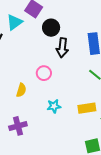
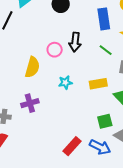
black arrow: (62, 48) -> (75, 42), moved
yellow semicircle: (21, 90) -> (32, 67), size x1.5

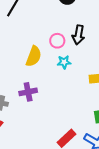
cyan star: (65, 82) -> (64, 62), moved

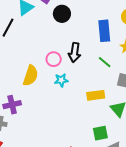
purple cross: (28, 92) -> (12, 105), moved

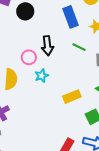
yellow rectangle: (96, 95) -> (72, 97), moved

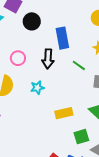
blue rectangle: (71, 17) -> (62, 38), moved
pink circle: (29, 57) -> (18, 58), moved

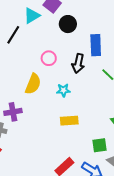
yellow rectangle: (64, 113) -> (69, 121), moved

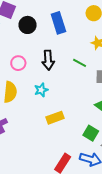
blue rectangle: (96, 45) -> (58, 23), moved
green square: (100, 145) -> (91, 133), turned -35

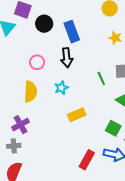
blue rectangle: (58, 23) -> (72, 32), moved
green line: (80, 63) -> (101, 78), moved, turned 40

